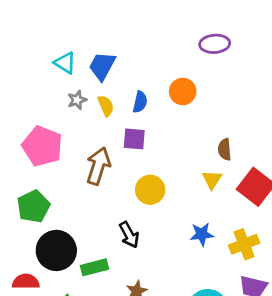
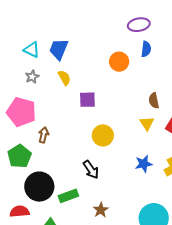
gray star: (77, 100) -> (32, 77), moved
blue semicircle: (140, 102) -> (146, 49), moved
brown arrow: (98, 166) -> (44, 135), moved, size x0.6

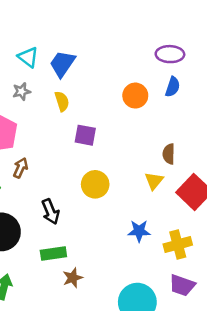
black arrow: (91, 170) -> (50, 212), moved
green rectangle: (68, 196) -> (53, 254), moved

